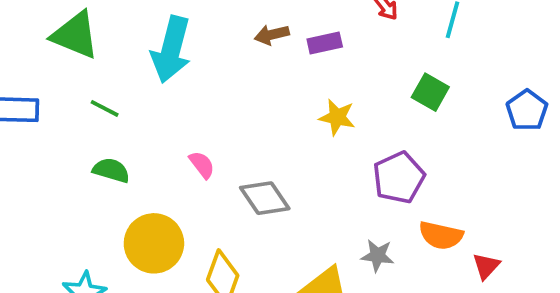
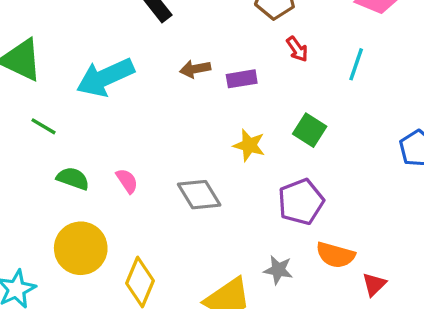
cyan arrow: (171, 50) -> (105, 77), turned 48
green square: (430, 92) -> (310, 130), moved
green semicircle: (111, 170) -> (73, 179), moved
gray diamond: (265, 198) -> (199, 195), moved

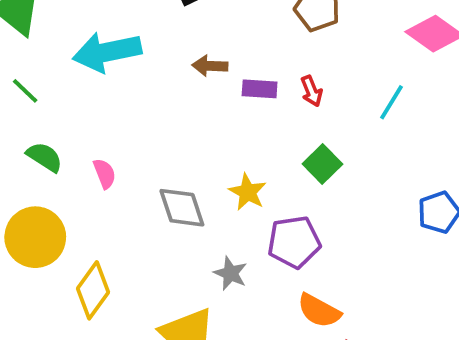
red arrow: (297, 49) -> (312, 91), moved
yellow star: (249, 145) -> (248, 192), moved
gray star: (278, 270) -> (230, 273), moved

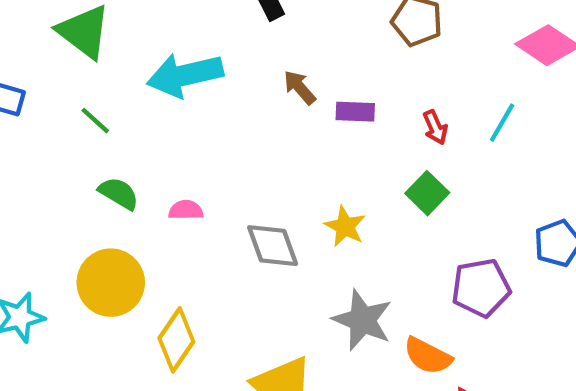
brown arrow: (210, 66) -> (300, 87), turned 48
red arrow: (312, 91) -> (435, 127), moved
pink semicircle: (105, 174) -> (186, 210), turned -68
purple pentagon: (294, 242) -> (481, 288), moved
gray star: (230, 273) -> (362, 320), moved, size x1.6

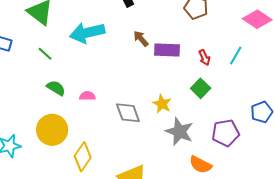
purple rectangle: (355, 112) -> (167, 50), size x1.4
gray star: (362, 320) -> (179, 132), moved

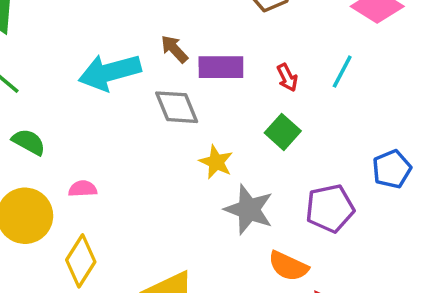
cyan arrow: (87, 33) -> (110, 72), moved
pink semicircle: (87, 96) -> (83, 189), moved
gray diamond: (128, 113) -> (177, 107), moved

